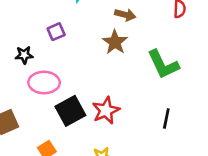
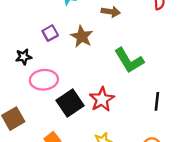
brown star: (115, 42) -> (82, 37), moved
green L-shape: (163, 64) -> (129, 60), moved

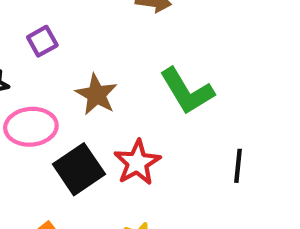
brown star: (82, 37) -> (96, 95), moved

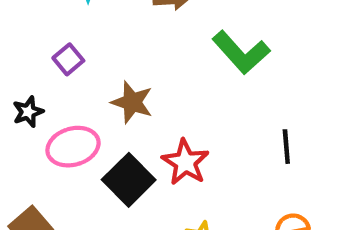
green L-shape: (187, 91) -> (241, 52), moved

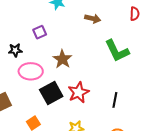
black line: (286, 147) -> (115, 100), moved

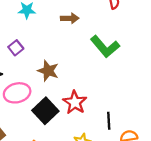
black line: (115, 100) -> (109, 121), moved

